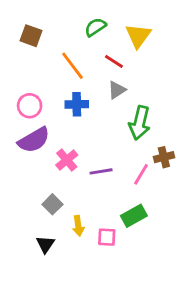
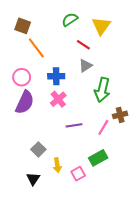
orange line: (72, 66) -> (36, 48), moved
purple semicircle: (34, 140) -> (25, 102), turned -35
pink cross: (67, 160) -> (58, 99), moved
pink square: (107, 237) -> (78, 174), turned -32

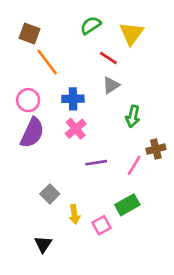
green arrow: (102, 90) -> (133, 116), size x0.7
black triangle: (33, 179) -> (43, 244), moved

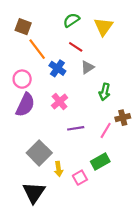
red line: (108, 58) -> (76, 47), moved
blue cross: (73, 99) -> (57, 68), moved, turned 35
gray square: (50, 194) -> (39, 153), size x1.6
black triangle: (43, 244) -> (34, 193), size x1.6

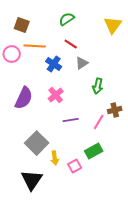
yellow triangle: (103, 27) -> (113, 25), moved
orange line: (37, 49) -> (35, 46), turned -50
pink circle: (22, 79) -> (12, 54), moved

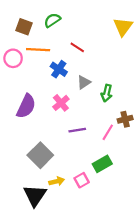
green semicircle: (67, 19) -> (52, 20), moved
gray triangle: (82, 63) -> (84, 82), moved
yellow arrow: (55, 158) -> (57, 181), moved, turned -96

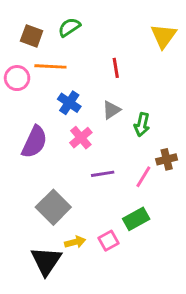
red line: (77, 47) -> (116, 68), moved, turned 48
blue cross: (59, 69) -> (69, 103), moved

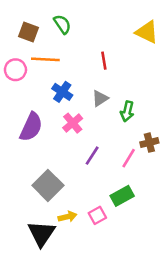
green semicircle: (69, 27) -> (62, 24), turned 90
yellow triangle: (164, 36) -> (147, 32), turned -40
purple line: (103, 174) -> (92, 156), turned -48

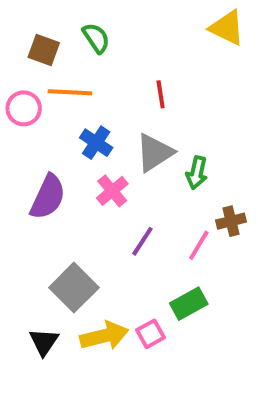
yellow triangle: (147, 32) -> (227, 28), moved
gray triangle: (100, 98) -> (155, 153), size x1.5
yellow arrow: (67, 217) -> (104, 336), size x1.6
black triangle: (41, 234) -> (44, 342), moved, size x0.7

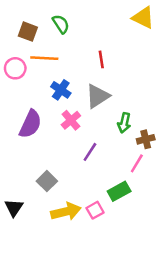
green arrow: (197, 173) -> (124, 123), moved
pink line: (199, 245) -> (137, 163), moved
gray square: (74, 288) -> (47, 181), size x0.7
black triangle: (44, 342) -> (14, 208), moved

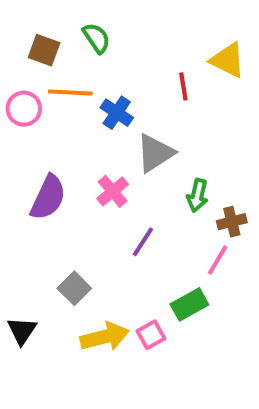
yellow triangle: (143, 18) -> (228, 60), moved
red line: (101, 59) -> (183, 86), moved
blue cross: (61, 90) -> (117, 113), moved

